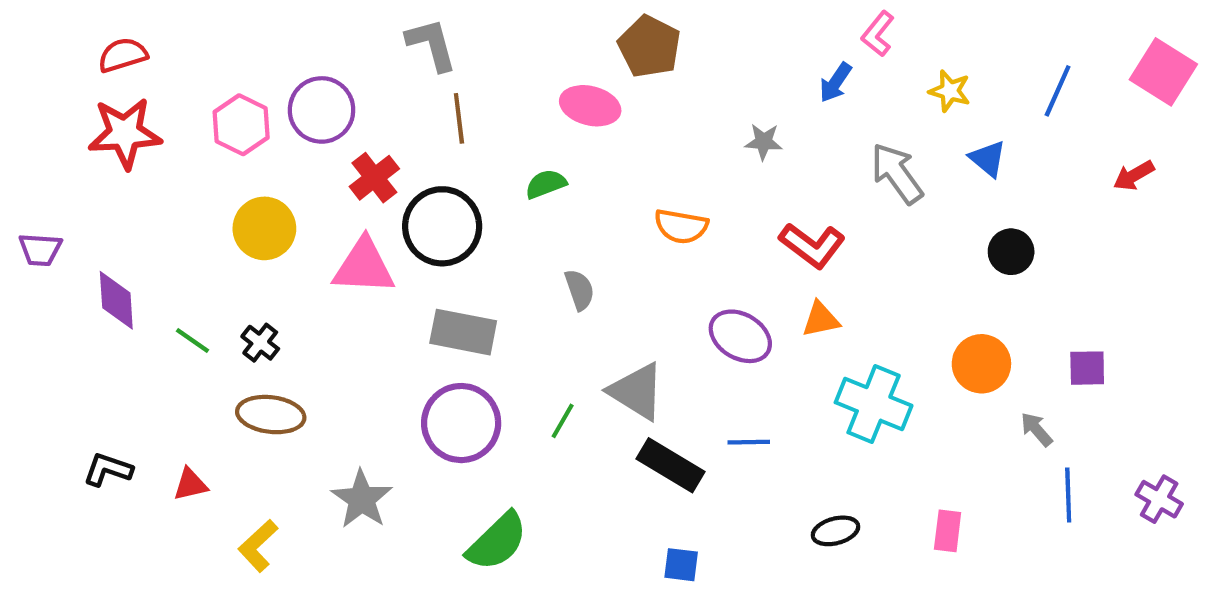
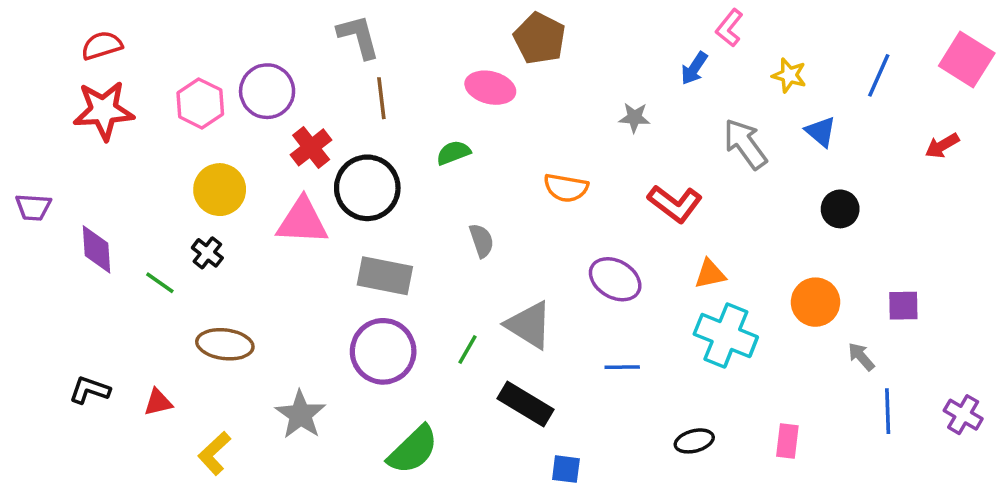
orange triangle: (821, 319) -> (710, 274), moved
black cross: (260, 343) -> (207, 253), moved
black rectangle: (671, 465) -> (525, 404), moved

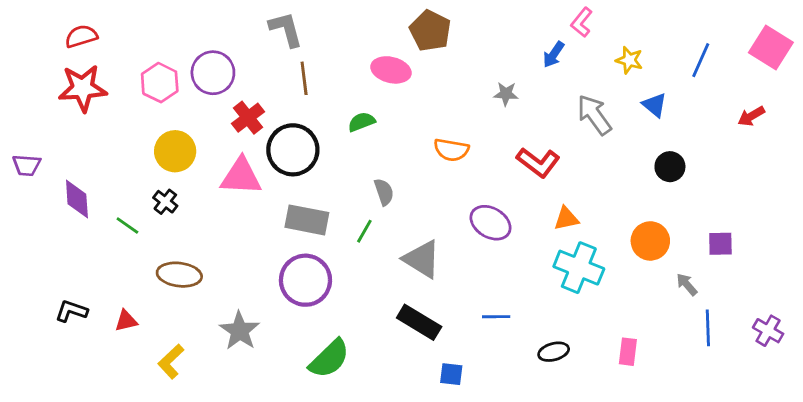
green line: (467, 350) -> (364, 231), moved
blue line: (622, 367) -> (496, 317), moved

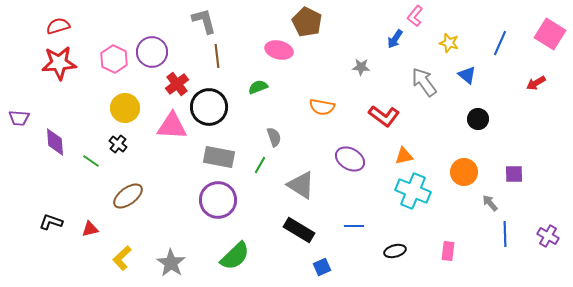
brown ellipse: (179, 275) -> (128, 196), turned -44
gray star: (240, 331) -> (171, 263), moved
blue square: (451, 374) -> (322, 267), turned -30

